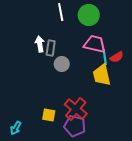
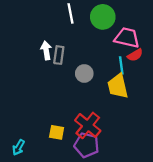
pink trapezoid: (95, 44) -> (127, 38), moved
red semicircle: (117, 57) -> (135, 55), moved
gray circle: (62, 64) -> (84, 73), moved

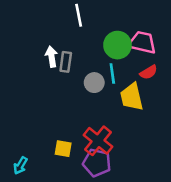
green circle: (103, 17) -> (118, 45), moved
red semicircle: (135, 55) -> (149, 72), moved
cyan line: (121, 65) -> (112, 74), moved

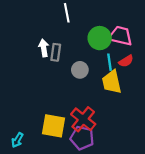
cyan line: (112, 74) -> (110, 62), moved
yellow square: (63, 149) -> (54, 126), size x1.6

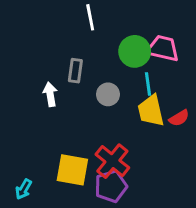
white arrow: (44, 48) -> (50, 94), moved
red semicircle: (126, 61) -> (179, 118), moved
purple pentagon: (82, 138) -> (111, 186), turned -30

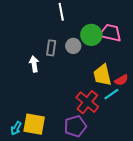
cyan line: (148, 84) -> (111, 94), moved, turned 63
gray circle: (108, 94) -> (73, 46), moved
red cross: (112, 161) -> (87, 102), moved
yellow square: (72, 170) -> (34, 124), moved

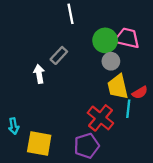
gray circle: (73, 46) -> (111, 61), moved
gray rectangle: (51, 48) -> (59, 55), turned 35
cyan line: (111, 94) -> (128, 109), turned -49
cyan arrow: (16, 128) -> (14, 126), moved, turned -40

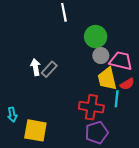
pink trapezoid: (127, 38) -> (121, 61), moved
gray rectangle: (59, 55) -> (49, 69), moved
red cross: (100, 118) -> (91, 107), turned -30
purple pentagon: (87, 146) -> (97, 133), moved

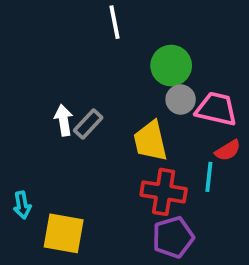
yellow trapezoid: (107, 79) -> (150, 141), moved

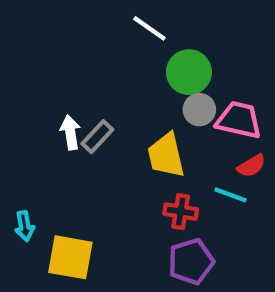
white line: (115, 22) -> (149, 28), moved, turned -44
cyan line: (209, 177) -> (231, 195), turned -76
red cross: (164, 192) -> (181, 212), size x0.7

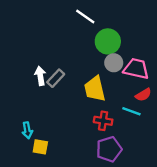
cyan arrow: (25, 226) -> (27, 130), moved
yellow square: (70, 257) -> (40, 147), size x0.6

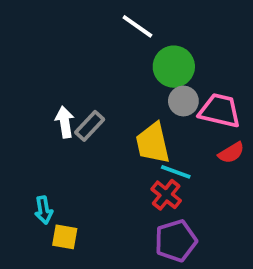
cyan line: (131, 111) -> (176, 172), moved
red cross: (103, 121) -> (166, 195), turned 30

